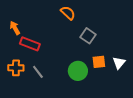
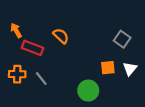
orange semicircle: (68, 13) -> (61, 36), moved
gray square: (88, 36) -> (122, 39), moved
green circle: (78, 71) -> (88, 91), moved

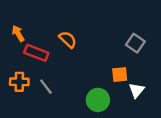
white triangle: (130, 69) -> (137, 90), moved

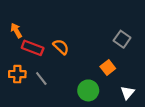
orange semicircle: (68, 40) -> (61, 47), moved
orange square: (120, 75) -> (108, 68), turned -32
white triangle: (137, 90) -> (127, 93), moved

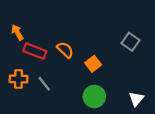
orange square: (108, 68) -> (93, 64), moved

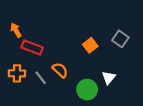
orange semicircle: (65, 50) -> (60, 70), moved
orange square: (93, 64) -> (90, 45), moved
white triangle: (136, 99) -> (109, 78), moved

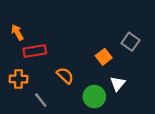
orange square: (90, 45) -> (104, 57), moved
red rectangle: (32, 47) -> (35, 51), turned -30
gray line: (41, 78) -> (41, 100), moved

